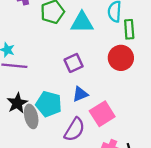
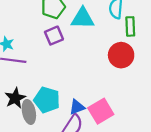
purple square: (74, 63) -> (54, 36), moved
blue triangle: (80, 94) -> (77, 107), moved

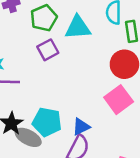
pink square: (101, 111) -> (119, 100), moved
gray ellipse: (29, 112) -> (28, 137), turned -45

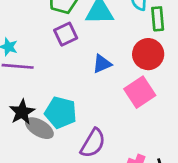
blue triangle: (81, 127) -> (102, 64), moved

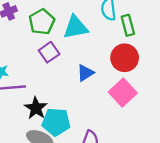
black star: (22, 112) -> (36, 108), moved

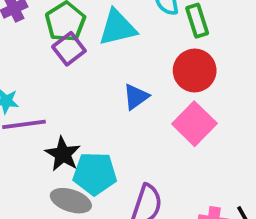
purple square: (49, 52) -> (69, 49), moved

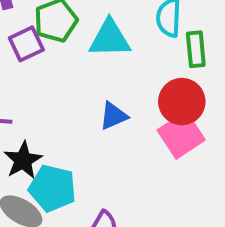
purple square: (69, 49) -> (26, 44), moved
pink square: (194, 124) -> (181, 135), moved

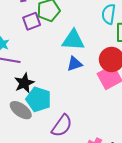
cyan triangle: (110, 39) -> (73, 40), moved

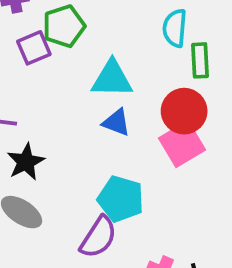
blue triangle: (75, 64) -> (116, 122), turned 42
cyan pentagon: (39, 99) -> (121, 199), moved

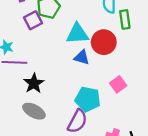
red circle: (184, 111) -> (104, 42), moved
pink square: (182, 144) -> (118, 84), moved, size x0.7

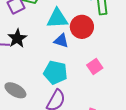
black star: (34, 83) -> (17, 38), moved
cyan pentagon: (88, 99) -> (55, 72), moved

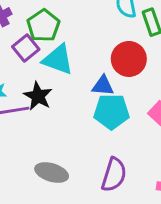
cyan triangle: (57, 18) -> (58, 60), moved, turned 35
cyan pentagon: (55, 72) -> (111, 112), moved

